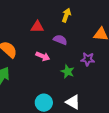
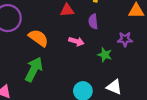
purple semicircle: (60, 40) -> (93, 22), turned -112

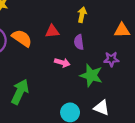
orange semicircle: (38, 38) -> (22, 38), moved
green star: (105, 55) -> (91, 75), size x1.5

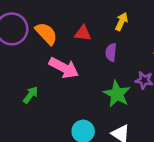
pink arrow: (62, 63) -> (64, 68), moved, size x1.6
green arrow: (20, 92) -> (31, 95), size x0.6

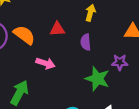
pink arrow: (64, 68) -> (45, 63), size x0.7
green arrow: (31, 95) -> (19, 93), size x1.5

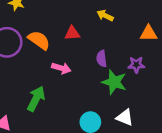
yellow arrow: (90, 13) -> (105, 16), turned -77
purple semicircle: (86, 42) -> (102, 59), moved

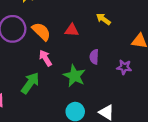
pink arrow: (61, 68) -> (45, 58), moved, turned -147
green star: (114, 82) -> (74, 76), moved

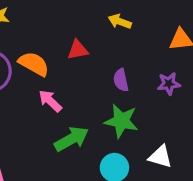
green star: (74, 76) -> (121, 121), moved
green arrow: (30, 83) -> (71, 139), moved, turned 40

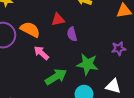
purple semicircle: (121, 80) -> (72, 34), moved
purple star: (169, 84) -> (119, 49), moved

